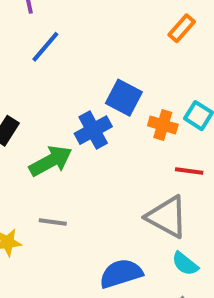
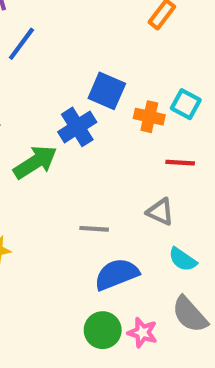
gray triangle: (167, 217) -> (160, 212), size x0.6
gray line: (53, 222) -> (94, 229), moved

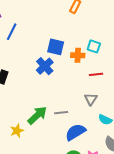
green arrow: (35, 162) -> (37, 115), moved
gray triangle: (160, 212) -> (91, 99), turned 48

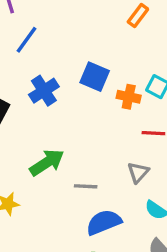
blue cross: (45, 66) -> (44, 91), moved
green arrow: (37, 115) -> (47, 163), moved

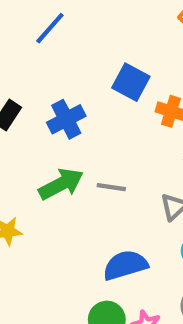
blue cross: (44, 91) -> (66, 119), moved
gray line: (86, 186) -> (111, 187), moved

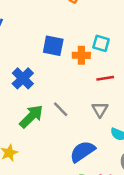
gray line: (111, 187) -> (61, 109), turned 54

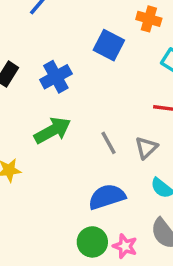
orange cross: (81, 55) -> (149, 19), moved
gray line: (61, 109) -> (109, 143), moved

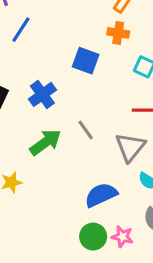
gray line: (109, 143) -> (86, 130), moved
gray triangle: (146, 148) -> (130, 147), size x1.5

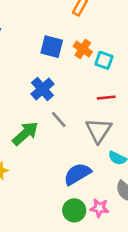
orange cross: (118, 33) -> (83, 49), moved, turned 30
blue square: (86, 61) -> (52, 47), moved
blue cross: (42, 94) -> (42, 89), moved

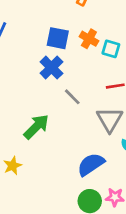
blue cross: (42, 89) -> (51, 68), moved
gray line: (59, 120) -> (72, 97), moved

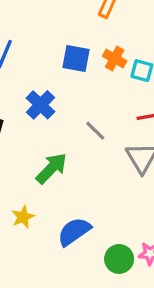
blue cross: (51, 68) -> (40, 105), moved
blue semicircle: (91, 164) -> (74, 232), moved

